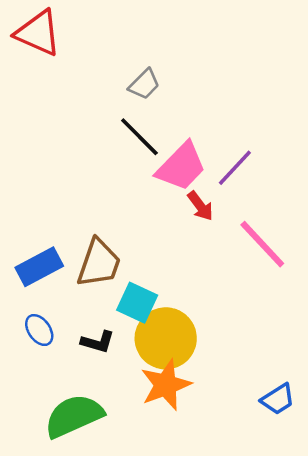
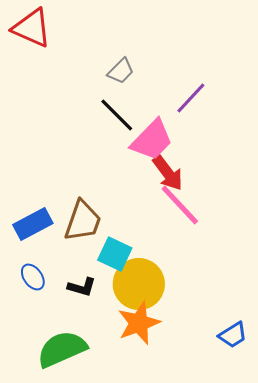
purple line: (235, 168) -> (191, 98), moved
red arrow: (200, 206) -> (168, 173), size x1.4
pink line: (262, 244) -> (180, 205), moved

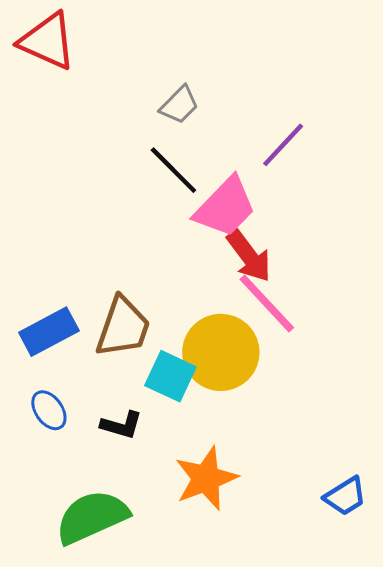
yellow circle: (139, 284) -> (221, 352), moved

